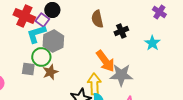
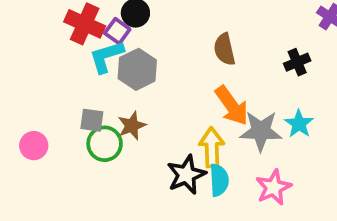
brown semicircle: (97, 19) -> (224, 49), moved
black cross: (121, 31) -> (297, 62), moved
cyan star: (152, 43) -> (299, 124), moved
green circle: (41, 57) -> (105, 144), moved

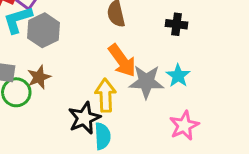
black cross: (297, 62) -> (177, 24), turned 30
cyan semicircle: (219, 180) -> (102, 136), moved
pink star: (274, 187) -> (184, 126), moved

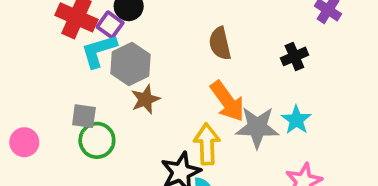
black cross: (177, 24) -> (294, 56), turned -30
brown star: (39, 77) -> (145, 99), moved

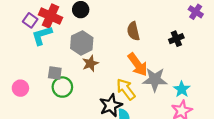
purple square: (110, 25) -> (30, 20), moved
cyan L-shape: (99, 51) -> (42, 35), moved
cyan star: (296, 120) -> (182, 89), moved
yellow arrow: (207, 144) -> (126, 89), turned -35

